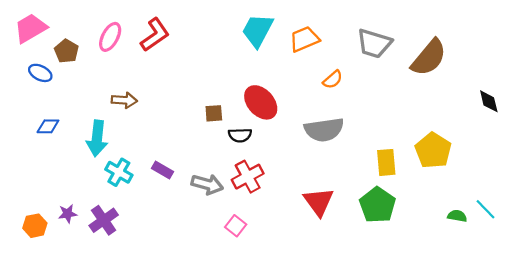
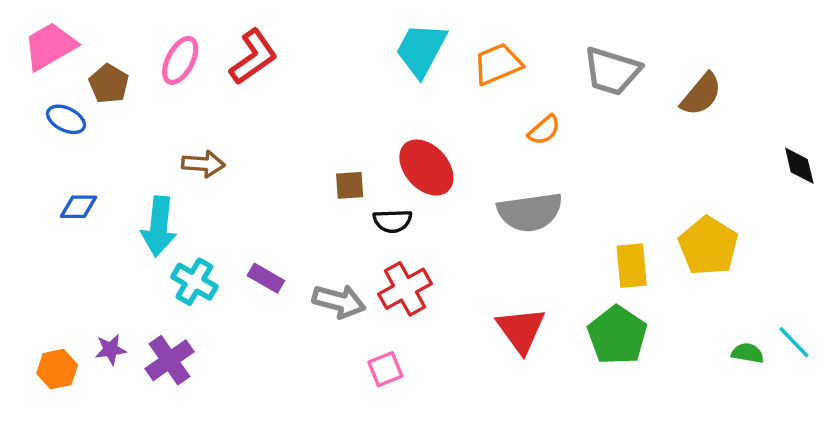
brown semicircle: (429, 58) -> (701, 94), size x0.7
pink square: (236, 226) -> (385, 369), turned 30

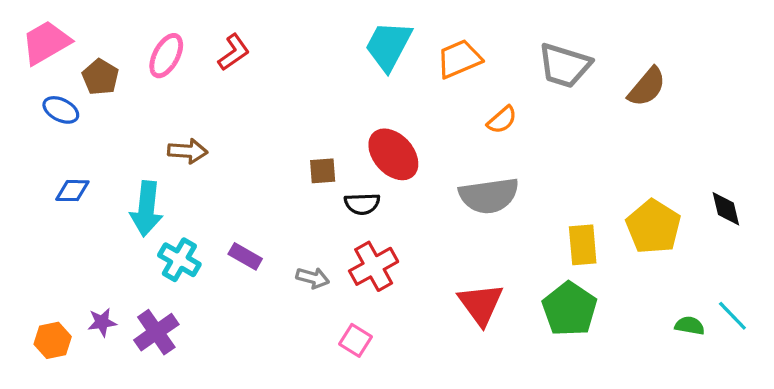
red L-shape: (253, 57) -> (234, 52), size x0.7
black diamond: (799, 166) -> (726, 209), moved
gray arrow: (339, 301) -> (313, 278), size x0.7
pink square: (385, 369) -> (356, 340), turned -36

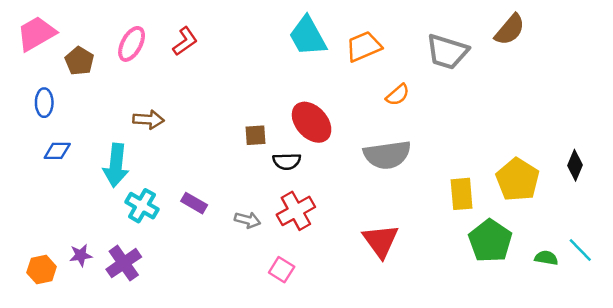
cyan trapezoid: (388, 46) -> (308, 36), turned -57
brown semicircle: (647, 87) -> (510, 30), moved
blue ellipse: (61, 110) -> (44, 103), moved, turned 64
black diamond: (726, 209) -> (575, 165), turned 36
green pentagon: (570, 309) -> (490, 241), moved

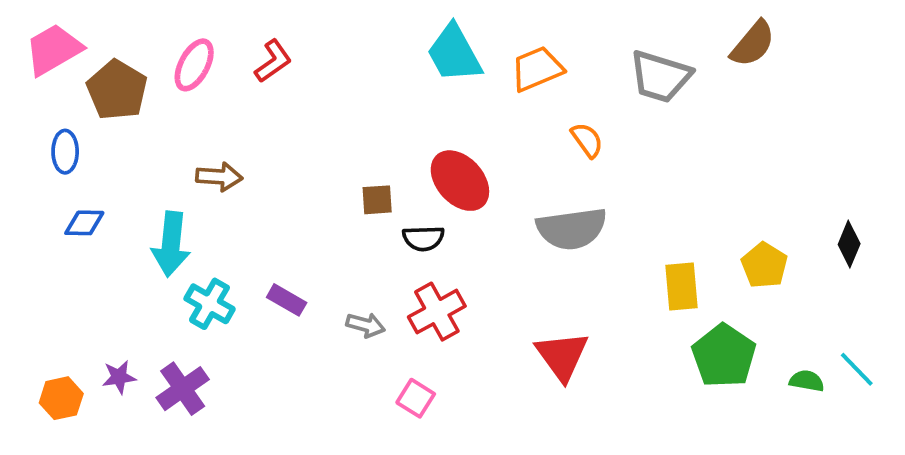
brown pentagon: (79, 61) -> (117, 90), size x1.4
orange semicircle: (398, 95) -> (587, 140), turned -85
yellow pentagon: (518, 180) -> (764, 265), size x0.7

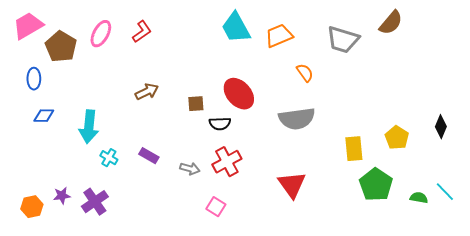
brown arrow: (219, 177) -> (147, 92), moved, turned -30
cyan cross: (210, 304) -> (109, 158), size x0.7

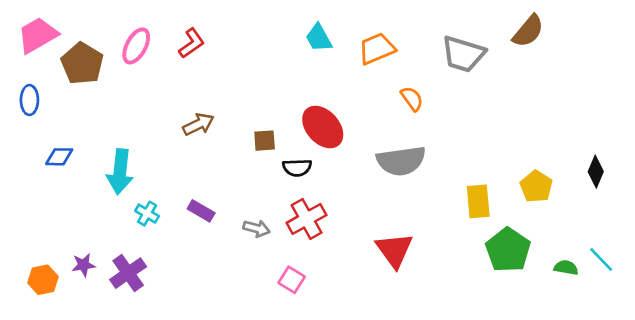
cyan trapezoid: (236, 28) -> (319, 38), size x0.7
blue ellipse: (34, 79) -> (29, 100), moved

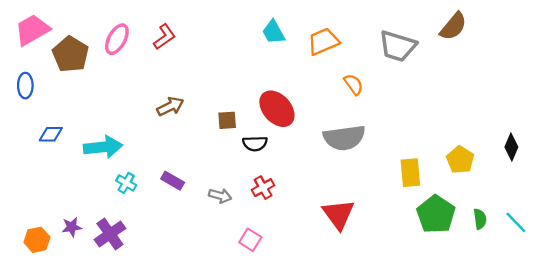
cyan arrow: (120, 172) -> (103, 147), turned -102
red cross: (307, 219) -> (263, 188), size x0.7
green semicircle: (566, 268) -> (480, 219), moved, turned 72

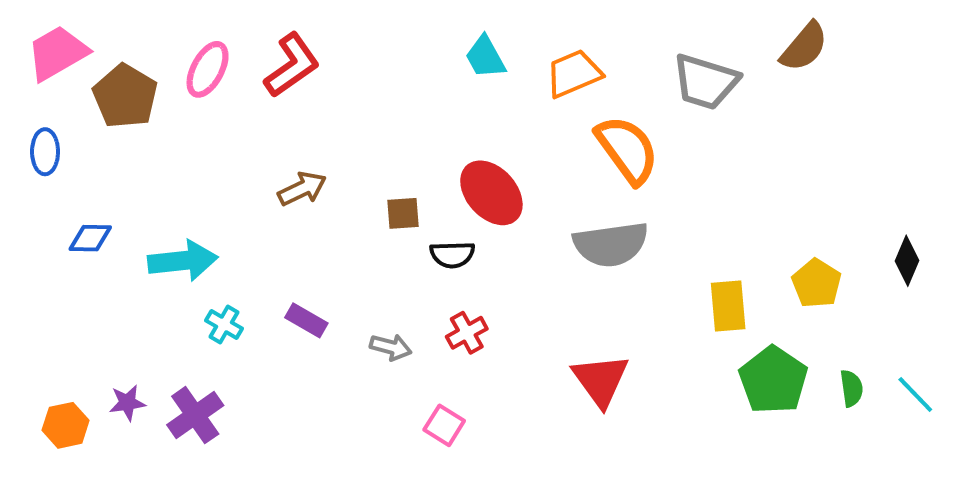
red L-shape: (164, 37) -> (292, 65), size x1.4
orange semicircle: (354, 84) -> (627, 150), size x1.8

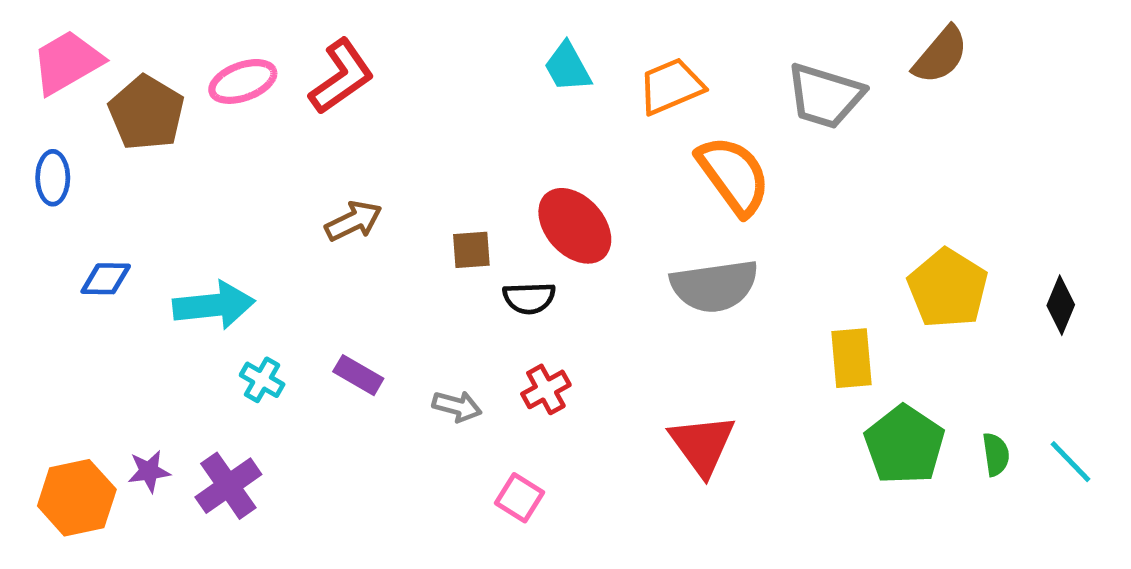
pink ellipse: (208, 69) -> (243, 81), turned 42
yellow pentagon: (817, 283) -> (948, 288), moved, size x1.4
orange hexagon: (66, 425) -> (77, 498), size x1.4

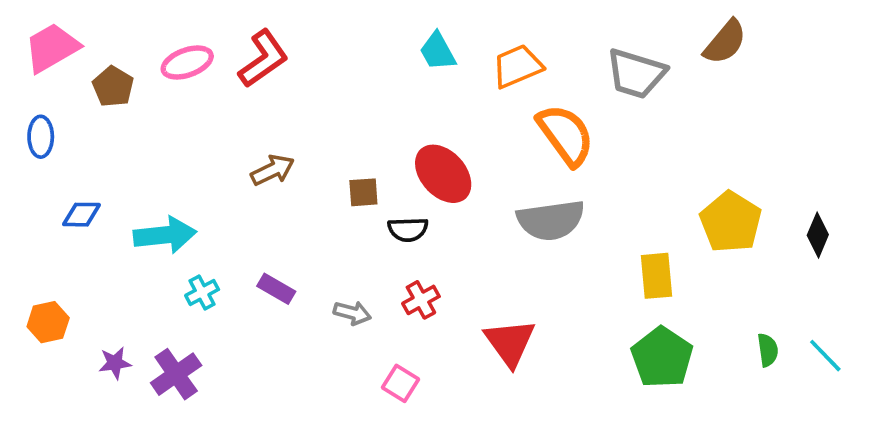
brown pentagon: (147, 113) -> (113, 87), size x0.7
cyan cross: (262, 380) -> (202, 292), turned 32
red triangle: (702, 445) -> (510, 343), moved
green pentagon: (904, 445) -> (662, 357), moved
orange hexagon: (77, 498) -> (48, 322), moved, size x0.7

